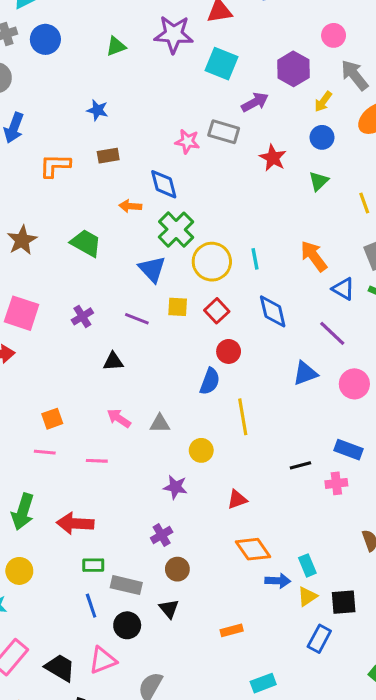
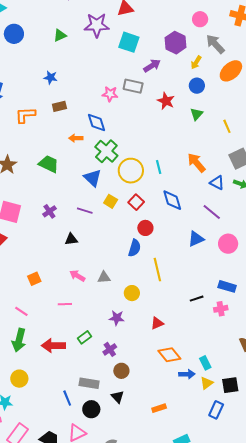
yellow square: (178, 307) -> (111, 201), turned 32
pink line: (45, 452) -> (21, 311), moved, turned 32
green rectangle: (93, 565) -> (84, 337), moved, turned -32

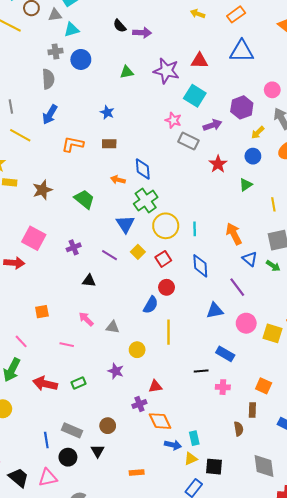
pink star: (110, 94) -> (173, 120), moved
blue rectangle: (227, 286) -> (225, 354), moved
purple cross: (110, 349) -> (139, 404), moved

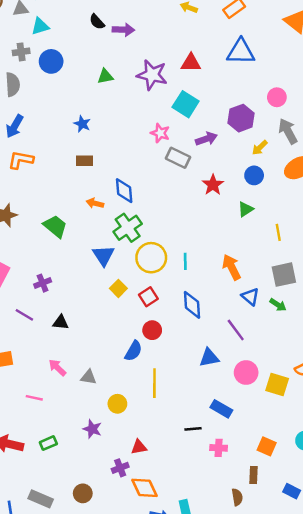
orange L-shape: (73, 144) -> (21, 160), moved
purple line: (109, 255) -> (24, 315), moved

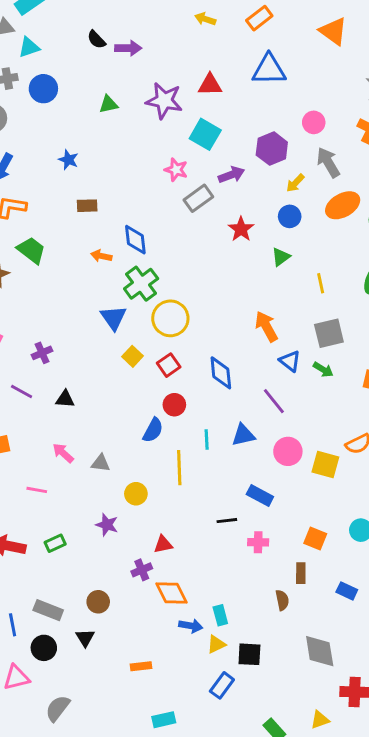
blue star: (82, 124) -> (68, 160), moved
gray rectangle: (178, 158) -> (198, 198), turned -60
green trapezoid: (55, 226) -> (31, 250), moved
cyan line: (185, 261) -> (207, 440), moved

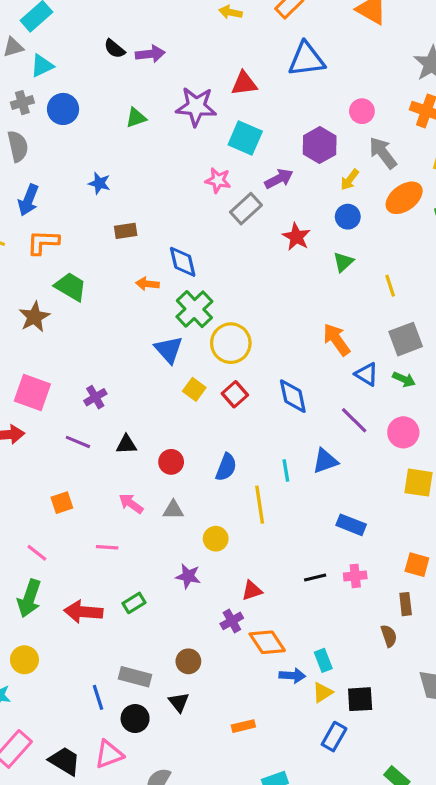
red circle: (174, 405) -> (171, 462), moved
pink circle: (288, 451) -> (403, 432), moved
black line: (227, 521) -> (315, 577), moved

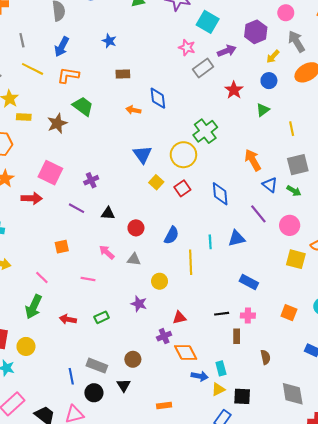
green cross: (194, 309) -> (205, 131), moved
brown rectangle: (406, 604) -> (237, 336), moved
red arrow: (83, 612) -> (68, 319), size x0.7

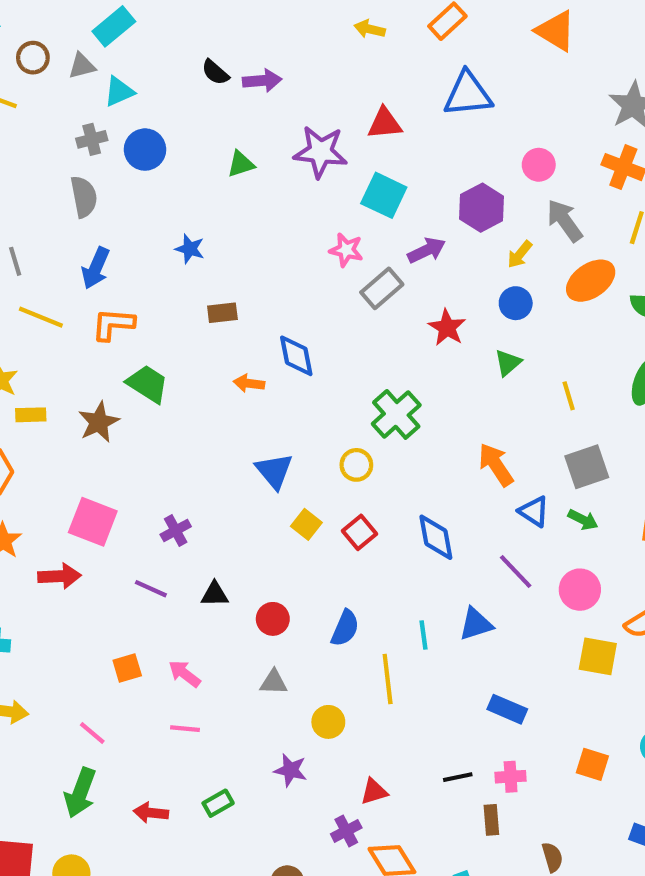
yellow circle: (183, 155) -> (356, 465), size x0.6
pink arrow: (107, 252) -> (185, 674), moved

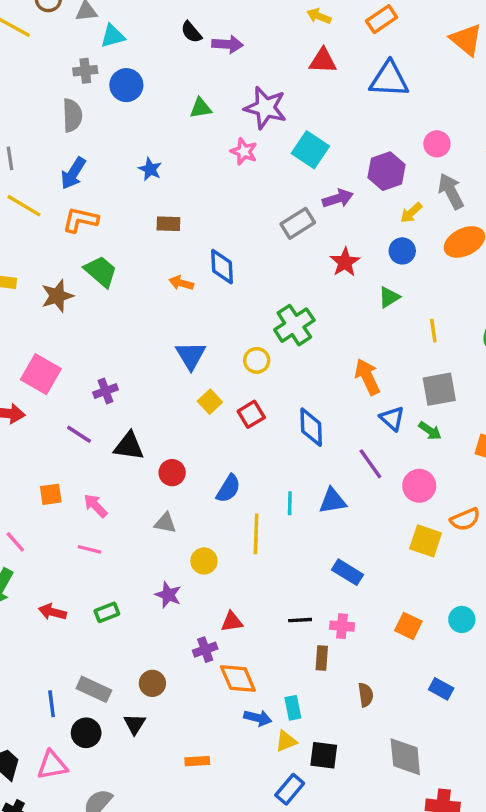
red triangle: (385, 123) -> (323, 61), moved
pink star: (346, 250) -> (244, 151), moved
black triangle: (215, 594) -> (129, 446), size x1.4

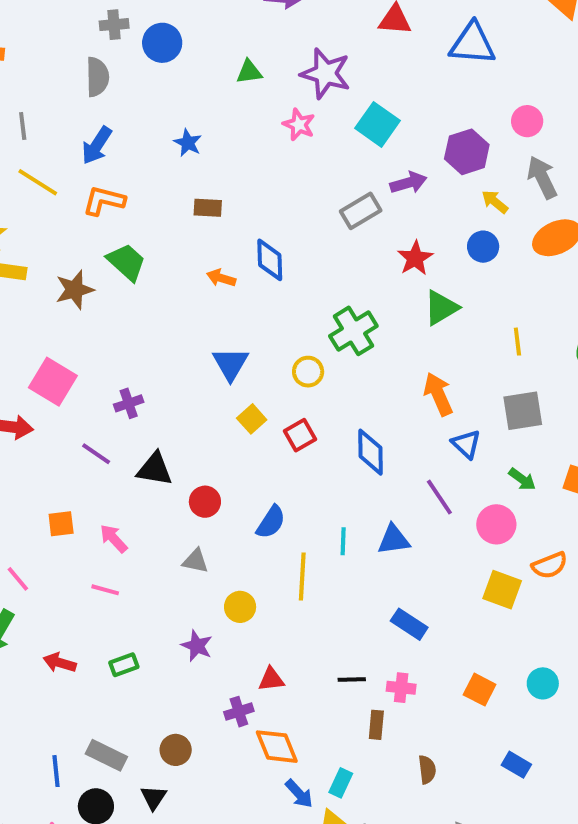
yellow arrow: (411, 213) -> (495, 202), turned 80
green triangle: (389, 297) -> (441, 308), moved, size x1.4
green arrow: (430, 431) -> (522, 479), moved
cyan rectangle: (293, 708) -> (341, 783), turned 35
blue arrow: (258, 718) -> (299, 794), turned 32

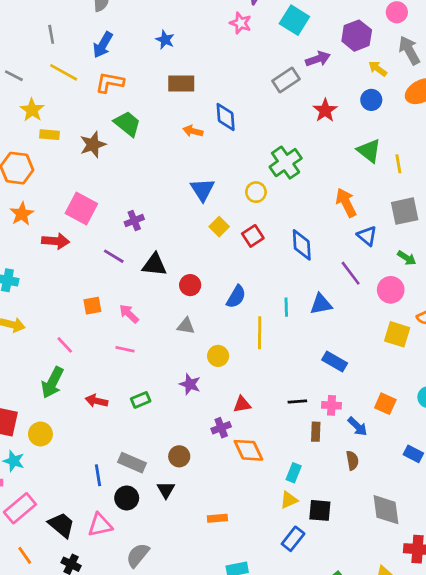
brown rectangle: (208, 208) -> (181, 84), size x1.4
green triangle: (441, 308) -> (369, 151), moved, turned -48
blue arrow: (299, 794) -> (358, 426), moved

